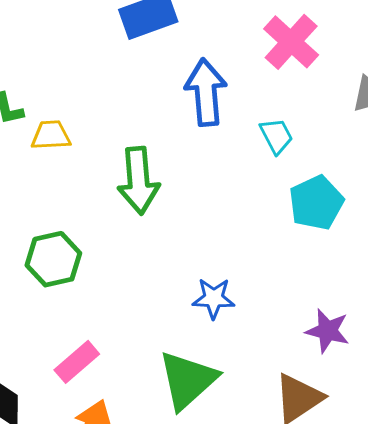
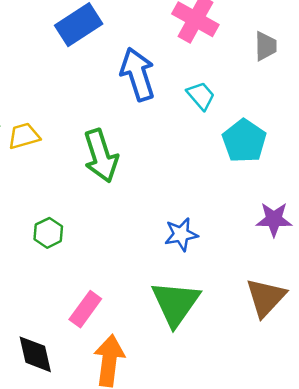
green hexagon: (53, 259) -> (48, 233), size x0.7
purple star: (328, 331) -> (274, 219), moved

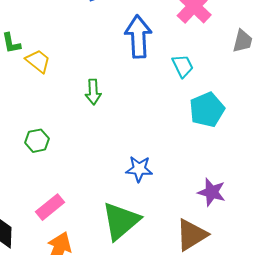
yellow trapezoid: (24, 136) -> (38, 61), turned 40
green arrow: (101, 156) -> (93, 92), size x0.6
purple star: (274, 219) -> (212, 192), moved

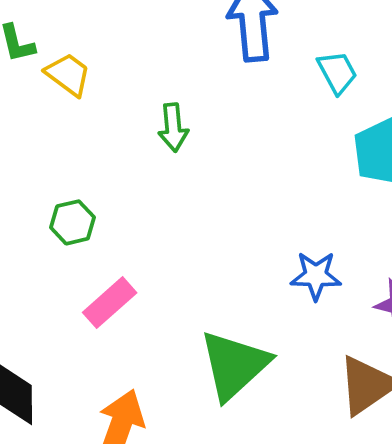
blue star: (139, 169) -> (316, 276), moved
pink rectangle: (50, 207) -> (110, 303), moved

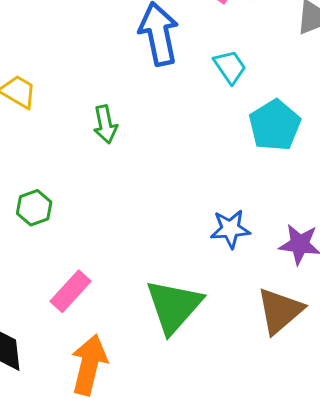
pink rectangle: (110, 303) -> (70, 291), moved

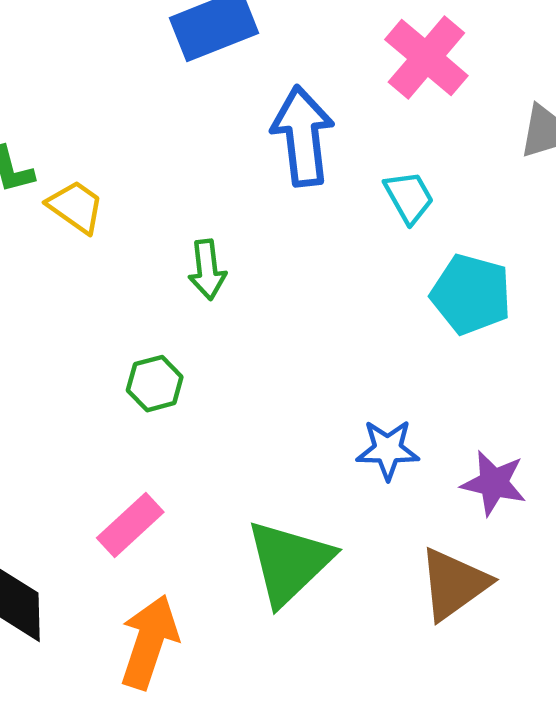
cyan pentagon: (275, 125) -> (471, 294), turned -30
green hexagon: (34, 208) -> (155, 384), moved

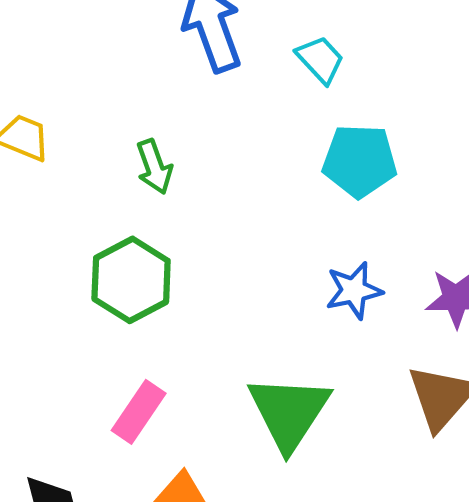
cyan pentagon: (471, 294) -> (360, 161), moved
green hexagon: (155, 384) -> (131, 280), size x1.6

